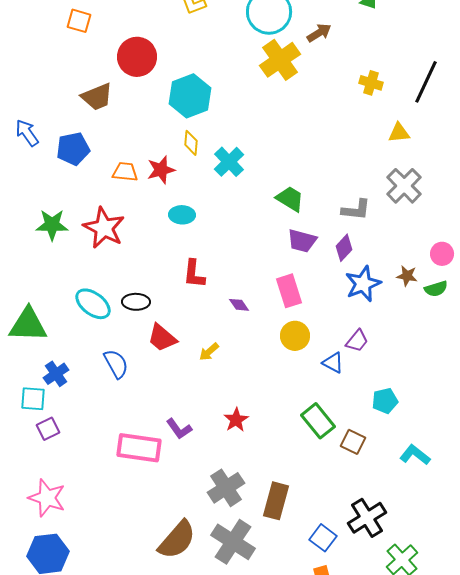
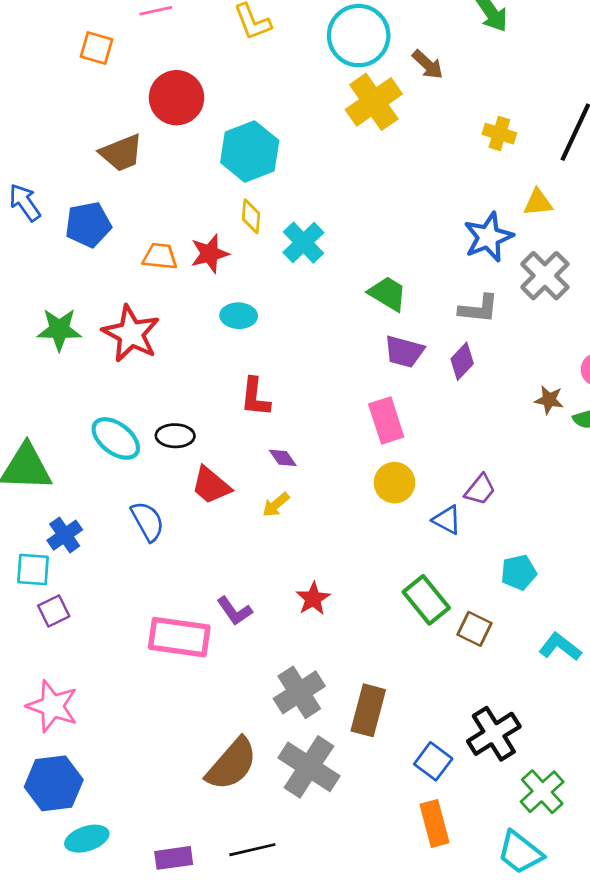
brown arrow: (319, 33) -> (428, 65), turned 75
blue star: (363, 284) -> (488, 237), moved
purple diamond: (239, 305) -> (283, 458), moved

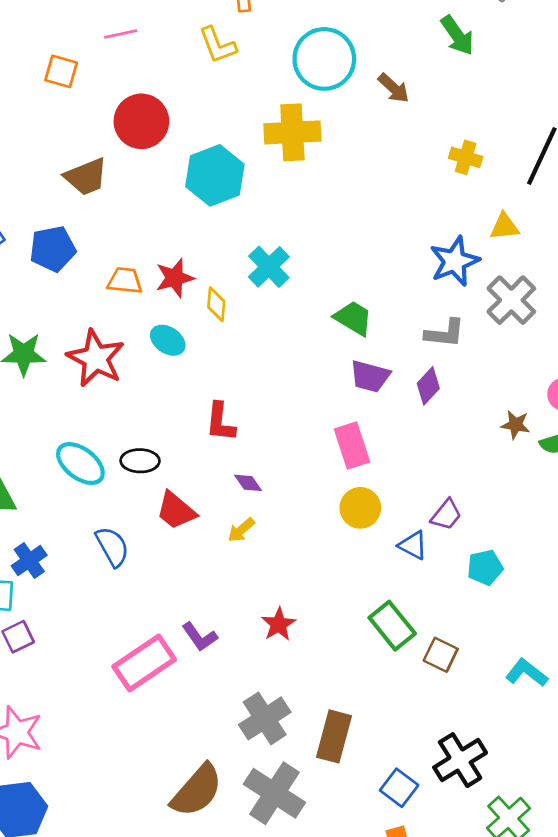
yellow cross: (374, 102) -> (292, 132), moved, turned 32
yellow diamond: (251, 216) -> (216, 304), moved
cyan ellipse: (239, 316) -> (168, 340), moved, turned 32
cyan pentagon: (519, 572) -> (485, 567), moved
pink rectangle: (179, 637) -> (144, 663), turned -42

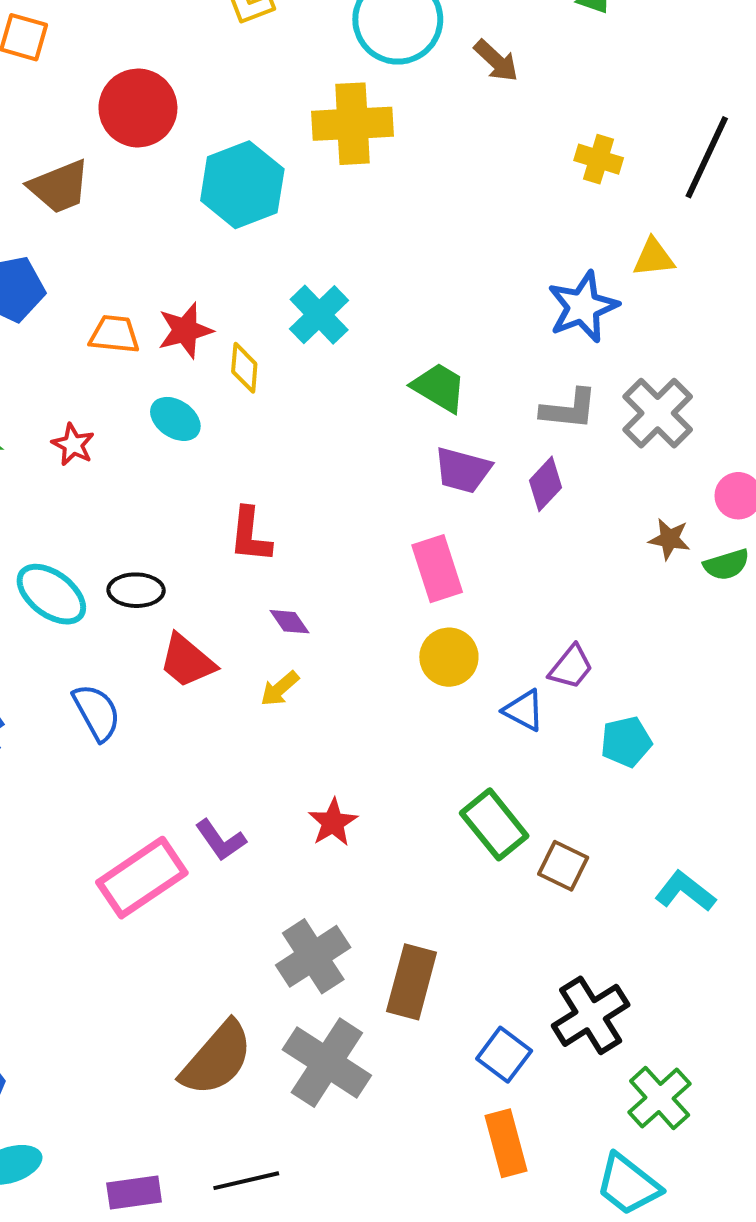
gray cross: (511, 300) -> (658, 413), moved
red star: (96, 358) -> (73, 445), size x0.5

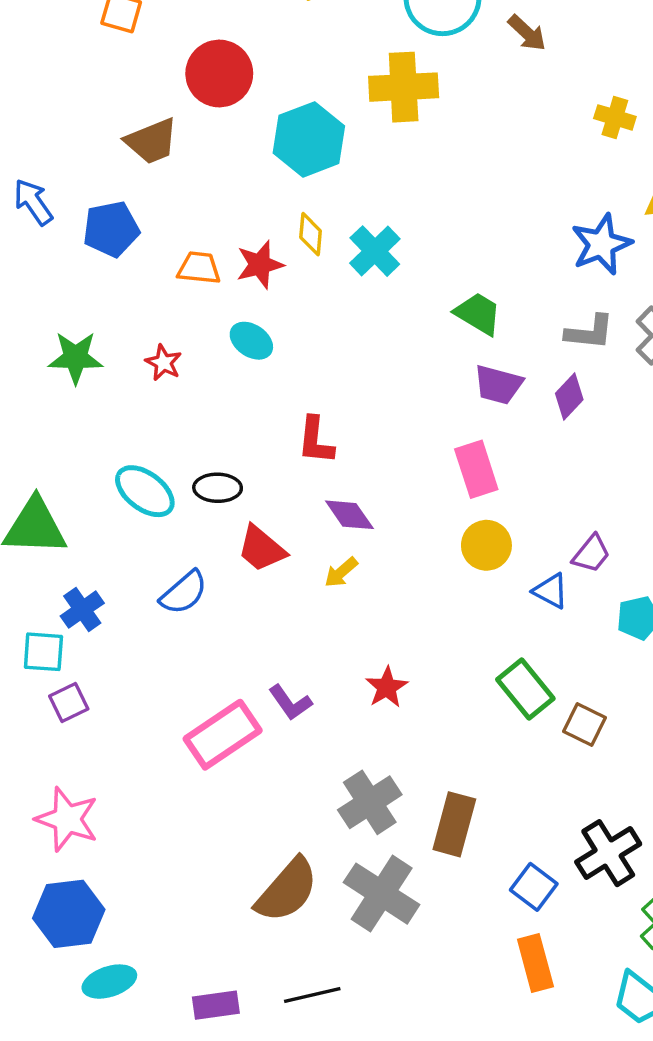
yellow diamond: (244, 368) -> (311, 234), moved
purple diamond: (290, 622) -> (349, 515), size x1.4
blue semicircle: (97, 712) -> (184, 593), turned 78

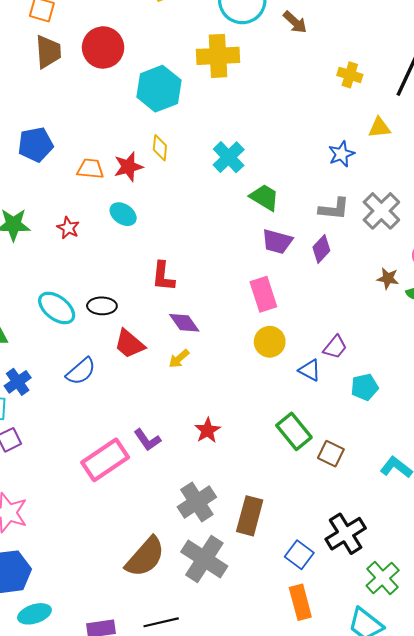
brown trapezoid: (152, 141) -> (48, 52), moved, turned -72
blue star: (601, 244) -> (341, 154), size x0.7
cyan cross: (375, 251) -> (229, 157), moved

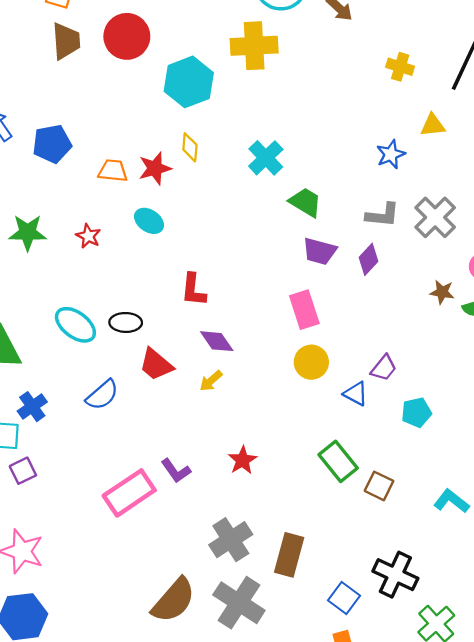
black cross: (346, 534) -> (395, 575), turned -33

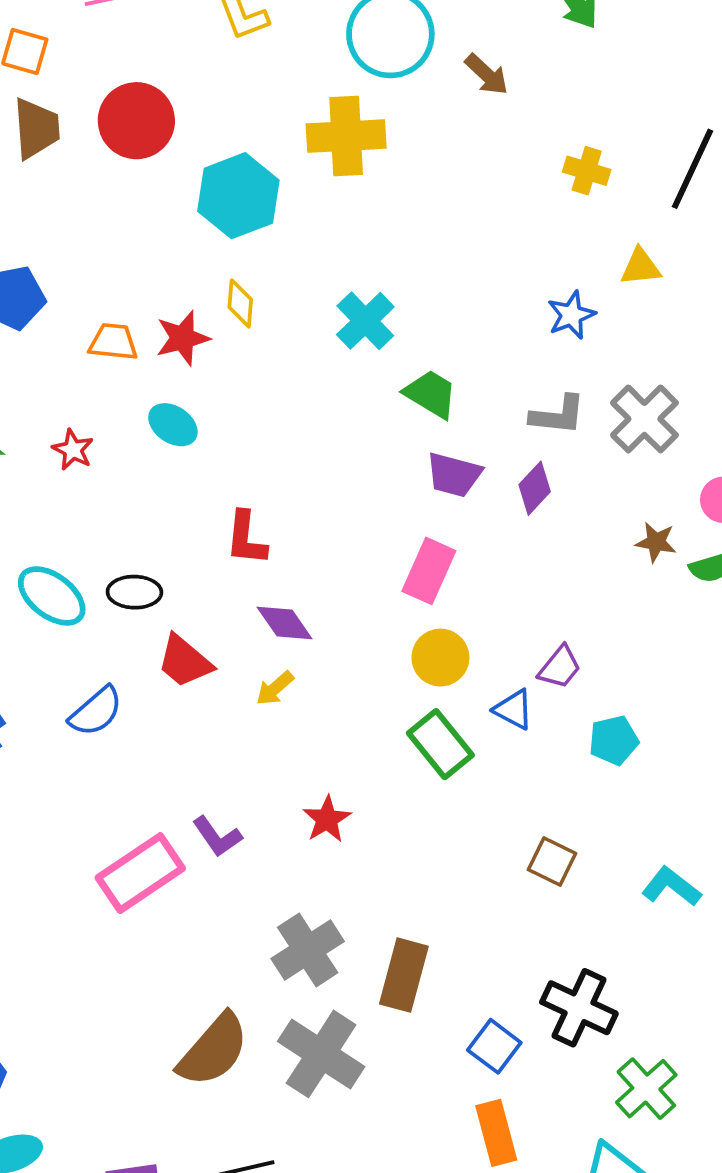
pink rectangle: (304, 310) -> (429, 571), turned 42
green rectangle: (338, 461) -> (440, 744), moved

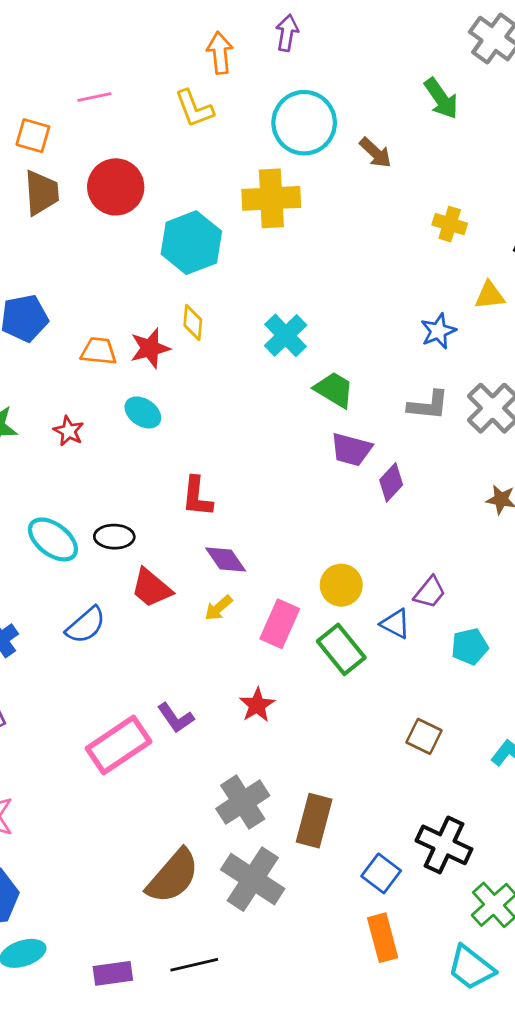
purple diamond: (535, 488) -> (391, 482), moved
pink rectangle: (429, 571) -> (280, 624), moved

